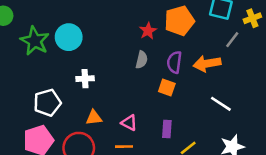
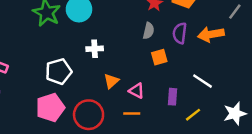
orange square: (167, 87) -> (159, 57), moved, turned -35
white line: (221, 104) -> (203, 81), moved
orange triangle: (94, 118) -> (111, 81), moved, turned -35

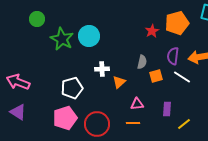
gray semicircle: (149, 31) -> (142, 62), moved
orange triangle: (111, 81) -> (119, 82), moved
white line: (203, 81) -> (182, 77), moved
pink triangle: (137, 91) -> (137, 104), turned -32

